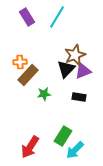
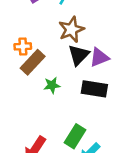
brown star: (75, 55) -> (71, 29), moved
black rectangle: (79, 97) -> (94, 89), size x1.5

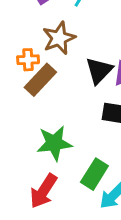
brown star: (71, 29) -> (59, 38), moved
green star: (52, 85) -> (54, 143), moved, size x1.6

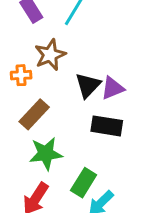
brown rectangle: (40, 80) -> (34, 114), moved

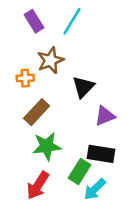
purple triangle: (113, 88) -> (105, 116), moved
black rectangle: (107, 126) -> (101, 154), moved

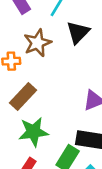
black triangle: (83, 87) -> (78, 32), moved

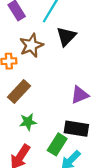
green star: (34, 132) -> (28, 122), size x0.7

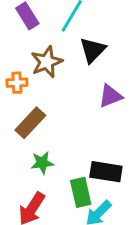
purple triangle: (80, 95) -> (110, 96), moved
green rectangle: (57, 144) -> (81, 192), turned -45

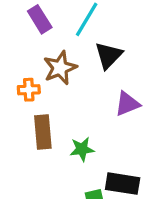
brown rectangle: (30, 123) -> (43, 132), turned -48
green star: (42, 163) -> (82, 149), moved

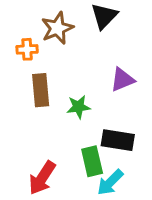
purple triangle: (127, 104) -> (122, 80), moved

